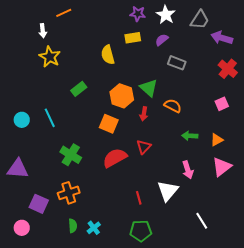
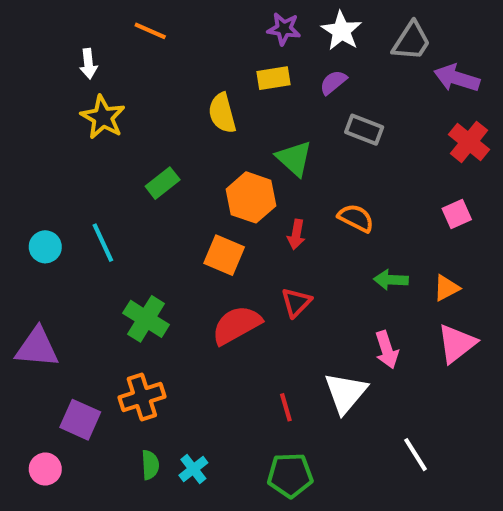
orange line: (64, 13) -> (150, 31), moved, turned 49
green triangle: (149, 88) -> (294, 158), moved

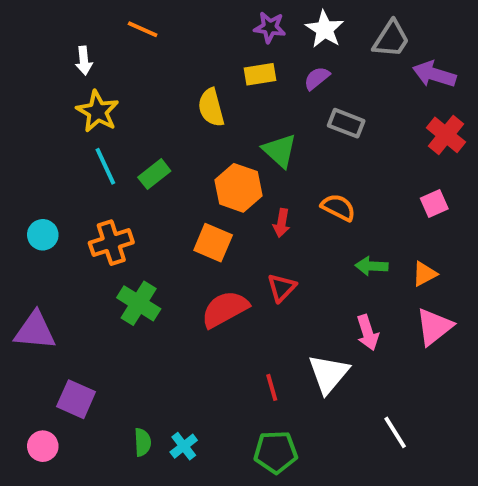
cyan line: (103, 243) -> (105, 166), moved
orange cross: (142, 397) -> (111, 243), moved

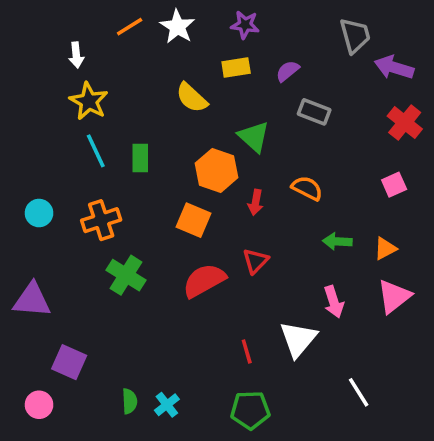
orange line: (143, 29) -> (130, 27), turned -56
white star: (325, 29) -> (177, 27), moved
gray trapezoid: (391, 39) -> (355, 36), turned -48
yellow semicircle: (211, 108) -> (192, 98), turned -32
green rectangle: (154, 174) -> (140, 158), turned -52

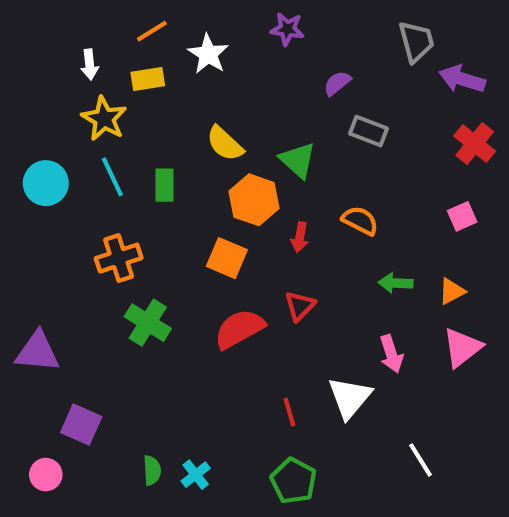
white star: (177, 27) -> (208, 54), moved
yellow rectangle: (236, 67) -> (148, 79), moved
yellow semicircle: (192, 98) -> (225, 144), moved
cyan circle: (39, 213) -> (46, 183), moved, size x1.4
green pentagon: (250, 410) -> (294, 481), turned 30

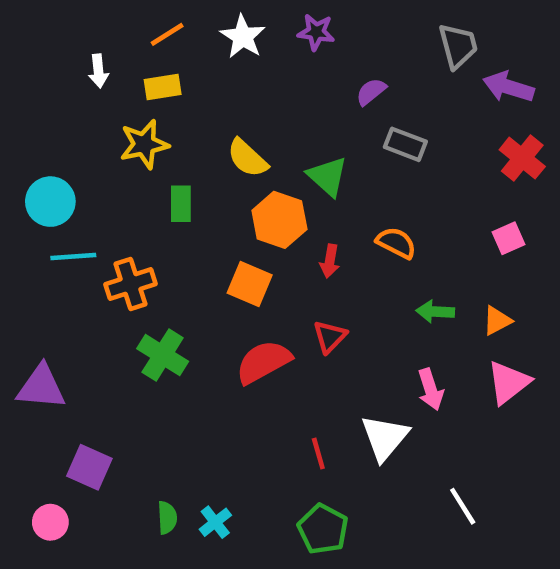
white star: (208, 54) -> (243, 37), moved
yellow star: (104, 119) -> (144, 144), moved, turned 30
cyan line: (112, 177) -> (73, 257), moved, turned -69

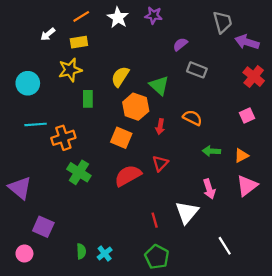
white arrow: (98, 71) -> (48, 34), turned 56
yellow semicircle: (247, 158) -> (120, 77), turned 80
cyan circle: (50, 202) -> (28, 83), moved
purple triangle: (41, 387) -> (20, 188), turned 35

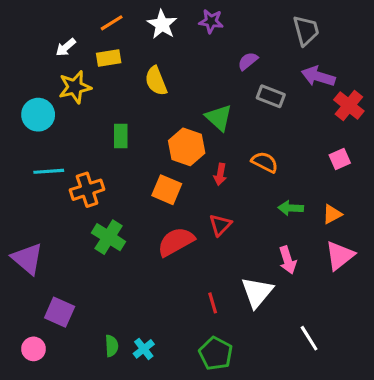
purple arrow: (247, 42) -> (318, 76), moved
yellow star: (70, 70) -> (75, 87), moved
yellow semicircle: (120, 77) -> (156, 81), moved, turned -55

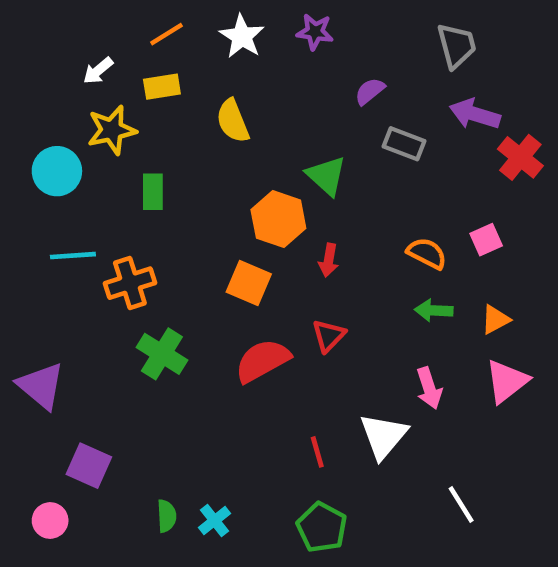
green rectangle: (121, 136) -> (153, 192), moved
pink square: (340, 159) -> (486, 240), moved
orange semicircle: (265, 162) -> (427, 253), moved

